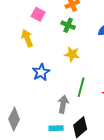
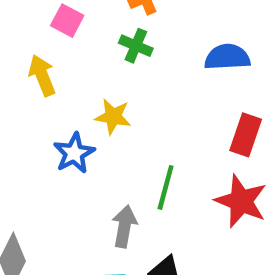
yellow star: (72, 54) -> (113, 117), moved

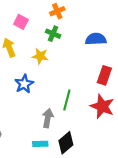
yellow star: (113, 117) -> (40, 56), moved

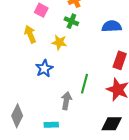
black diamond: (66, 143) -> (112, 124), moved, turned 40
cyan rectangle: (40, 144) -> (51, 125), moved

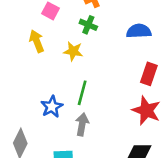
blue star: (44, 68) -> (52, 107), moved
green line: (84, 84) -> (82, 93), moved

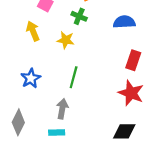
blue star: (52, 107) -> (31, 78), moved
gray arrow: (82, 124) -> (62, 109), moved

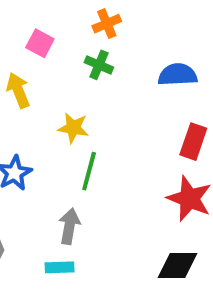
yellow star: (66, 40) -> (73, 128), moved

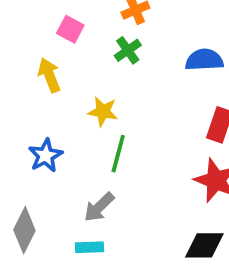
green cross: (99, 65) -> (128, 50), turned 32
gray arrow: (69, 226) -> (99, 207), turned -144

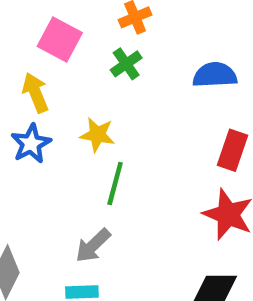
pink square: (70, 29) -> (60, 40), size x1.4
blue star: (45, 156) -> (31, 144), moved

